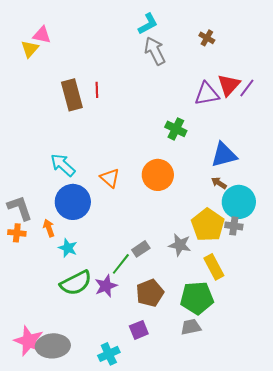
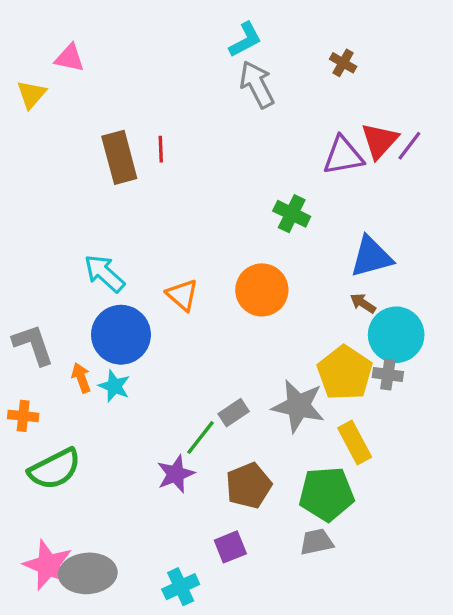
yellow triangle: (30, 49) -> (31, 94), moved
orange cross: (17, 233) -> (23, 416), moved
gray star: (180, 245) -> (298, 406), size x1.4
cyan star: (68, 248) -> (114, 386), moved
green semicircle: (76, 283) -> (55, 469), moved

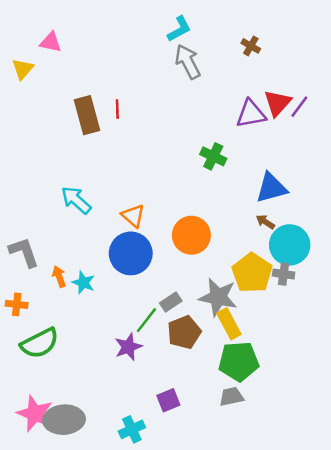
orange circle: (262, 290) -> (191, 235), moved
blue circle: (121, 335) -> (131, 253), moved
yellow rectangle: (355, 442) -> (229, 324), moved
brown pentagon: (249, 486) -> (184, 332), moved

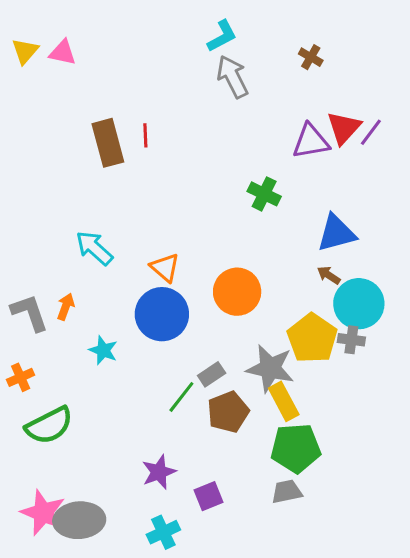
yellow triangle: (23, 69) -> (25, 51), moved
orange arrow: (59, 276) -> (66, 307), moved, turned 40
orange cross: (17, 304) -> (21, 377), turned -30
purple star: (128, 347) -> (159, 472), moved

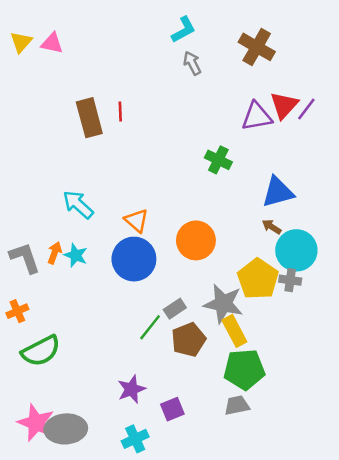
brown cross: (311, 57) -> (257, 47), size x1.8
gray arrow: (233, 77) -> (192, 63), size x0.7
cyan star: (103, 350) -> (76, 255), moved

